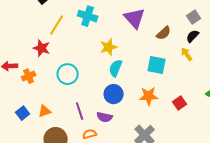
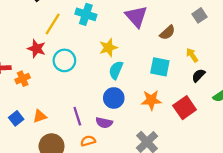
black semicircle: (193, 36) -> (198, 75), moved
cyan circle: (68, 74) -> (64, 60), moved
red square: (180, 103) -> (185, 108), size x1.5

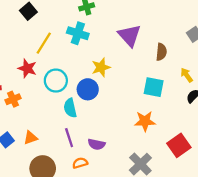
brown semicircle: (167, 33) -> (161, 52), turned -42
cyan semicircle: (116, 70) -> (70, 108), moved, turned -36
blue circle: (114, 98) -> (88, 89), moved
red square: (185, 108) -> (179, 145), moved

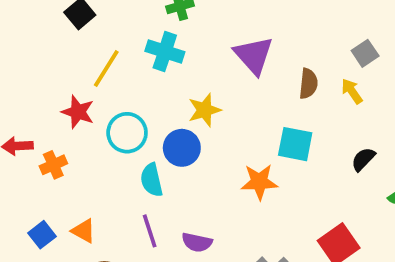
yellow arrow: (187, 75) -> (352, 91), moved
orange star: (145, 121) -> (259, 182), moved
orange triangle: (31, 138) -> (84, 231), turned 48

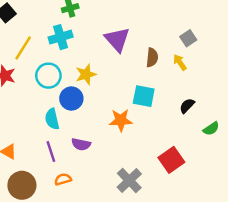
cyan cross: (165, 51) -> (61, 37), turned -35
cyan circle: (127, 133) -> (48, 76), moved
purple semicircle: (197, 242) -> (81, 144), moved

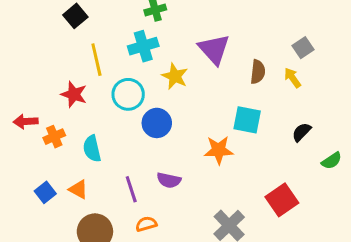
yellow line: (23, 48) -> (96, 60), turned -45
yellow star: (86, 74) -> (175, 76), moved, turned -30
cyan semicircle: (52, 119) -> (92, 149), moved

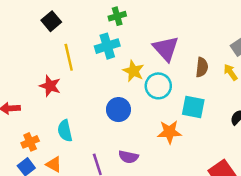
cyan circle: (128, 94) -> (158, 86), moved
orange cross: (54, 137) -> (30, 142), moved

